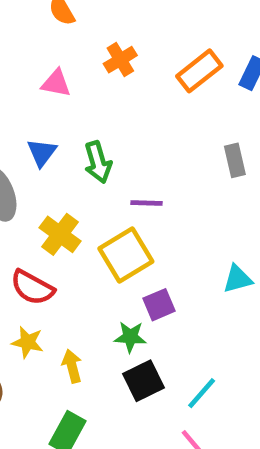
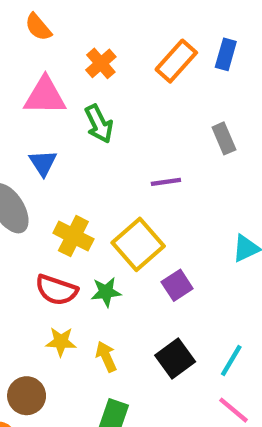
pink triangle: (56, 83) -> (45, 96), size x1.5
green arrow: (98, 162) -> (99, 124), moved
purple line: (146, 203) -> (166, 182), moved
green star: (130, 337) -> (106, 292), moved

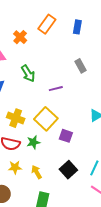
orange rectangle: (176, 61) -> (47, 24), moved
green arrow: (99, 124) -> (28, 73), moved
purple square: (177, 285) -> (66, 136), turned -32

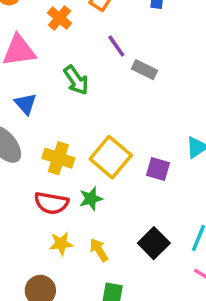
gray rectangle: (81, 66) -> (144, 70), moved, turned -32
purple line: (56, 89) -> (116, 46), moved, turned 72
purple square: (66, 136) -> (158, 169), moved

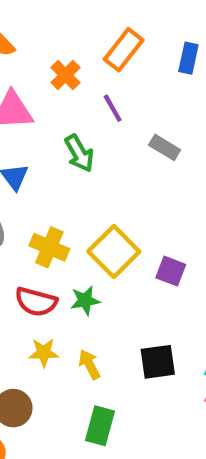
purple line: (116, 46) -> (113, 108), moved
black square: (154, 243) -> (158, 362), turned 32

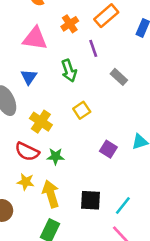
yellow square: (114, 251) -> (82, 110), moved, size x0.6
yellow arrow: (89, 364) -> (51, 194), size x1.5

